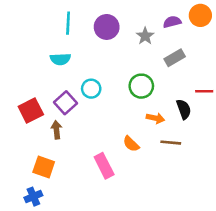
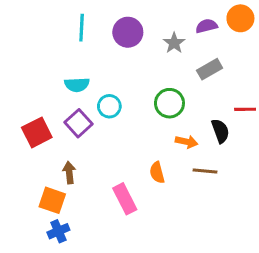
cyan semicircle: (60, 59) -> (77, 85), moved
brown arrow: (57, 130) -> (69, 173), moved
orange semicircle: (131, 144) -> (157, 173), turned 30
blue cross: (33, 197) -> (58, 231), moved

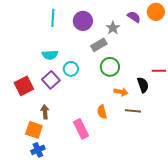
purple semicircle: (206, 26) -> (134, 17), turned 48
gray rectangle: (210, 69) -> (99, 45), moved

